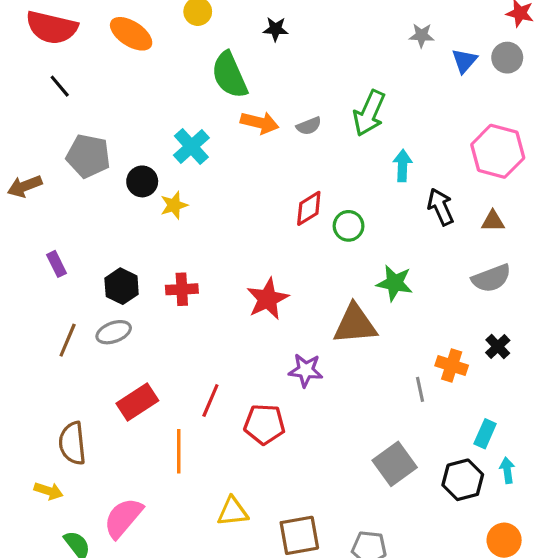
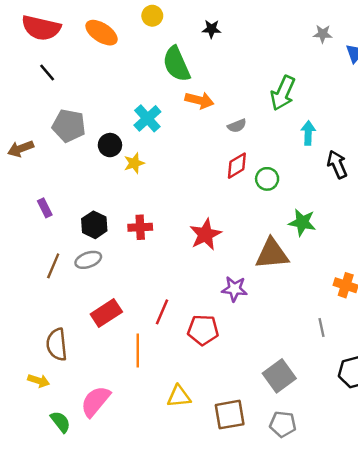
gray semicircle: (309, 126) -> (237, 126), moved
gray line: (420, 389) -> (321, 328), moved
gray square: (395, 464) -> (279, 376), moved

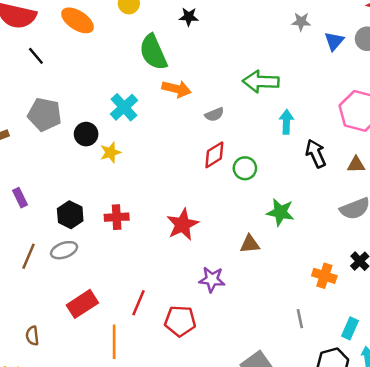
black line: (47, 73) -> (36, 56), moved
green arrow: (283, 93) -> (261, 82), turned 68
brown triangle: (272, 254) -> (250, 244), size x0.6
brown semicircle: (57, 344) -> (32, 336), size x0.6

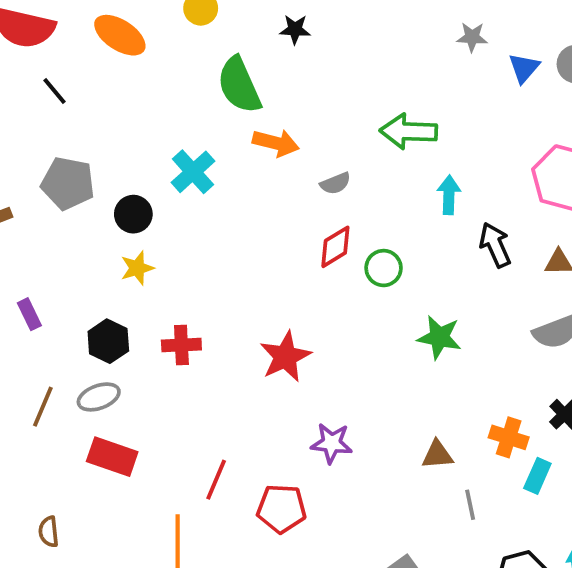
yellow star: (110, 152) -> (137, 268), moved
brown triangle: (250, 244) -> (437, 455), moved
red rectangle: (82, 304) -> (112, 457), moved, turned 52
cyan rectangle: (350, 328) -> (537, 476), moved

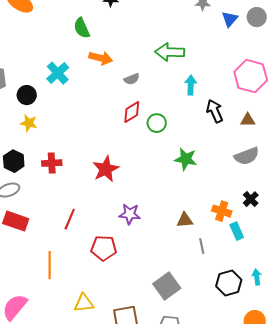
green semicircle: (239, 85) -> (82, 28), size x0.7
yellow star: (137, 268) -> (29, 123), turned 30
cyan rectangle: (537, 476) -> (237, 231), turned -48
red line: (216, 480) -> (70, 219), moved

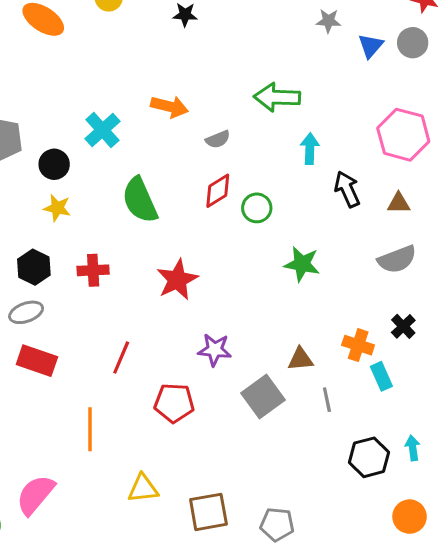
green semicircle: (82, 28) -> (140, 200), moved, size x1.4
gray square: (167, 286) -> (263, 397), moved

